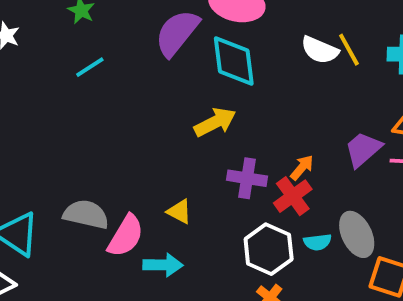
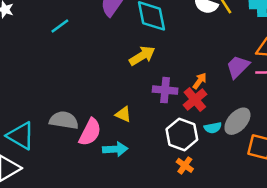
gray ellipse: (357, 234) -> (237, 121), turned 72

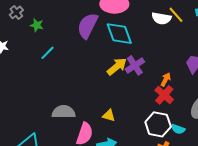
purple cross: (165, 90) -> (135, 65), moved, turned -30
gray semicircle: (64, 120) -> (64, 112), moved
cyan semicircle: (213, 128) -> (178, 129), moved, turned 40

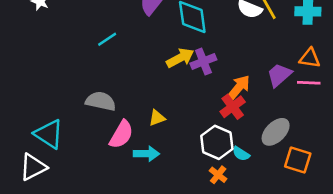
cyan line: (48, 53) -> (107, 39), moved
orange arrow: (166, 79) -> (239, 88), size x1.5
yellow triangle: (109, 115) -> (157, 118), turned -48

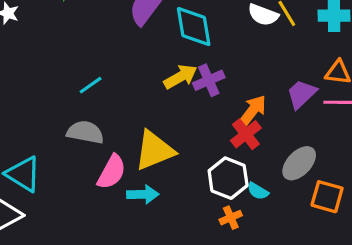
cyan line: (107, 39) -> (91, 85), moved
yellow triangle: (157, 118) -> (154, 150), size x2.0
orange cross: (218, 175) -> (231, 218), turned 30

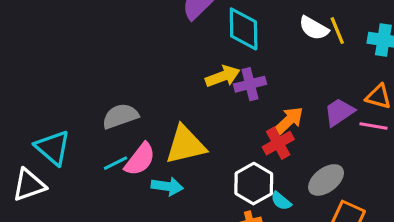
cyan line: (91, 85) -> (115, 163), moved
gray semicircle: (85, 132) -> (120, 116), turned -39

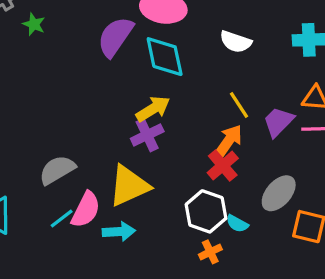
yellow line: (337, 31) -> (239, 105), moved
purple cross: (250, 84) -> (147, 135), moved

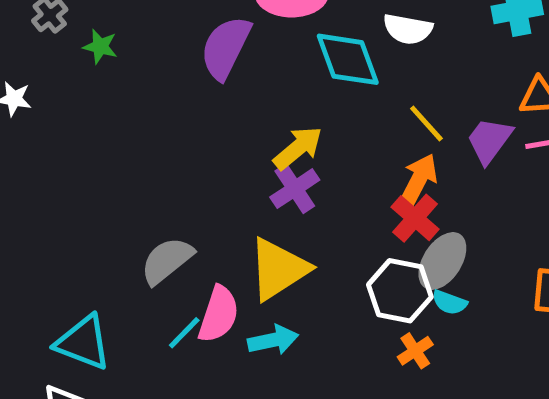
cyan diamond: (165, 57) -> (348, 59), moved
gray ellipse: (279, 193) -> (442, 261), moved

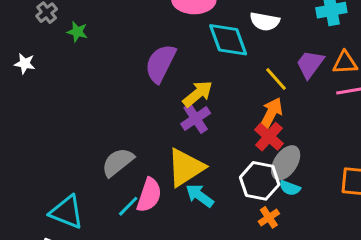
purple semicircle: (226, 48) -> (160, 63), moved
purple trapezoid: (489, 140) -> (310, 64), moved
cyan arrow: (273, 340) -> (200, 196), moved, turned -132

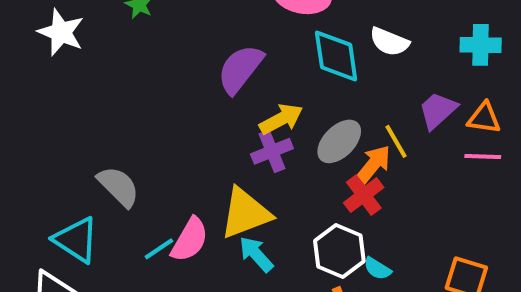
white star: (25, 64) -> (61, 32), size x1.6
yellow line: (276, 79) -> (396, 141), moved
gray semicircle: (118, 162) -> (118, 186), moved, turned 72
gray ellipse: (286, 163) -> (339, 141), moved

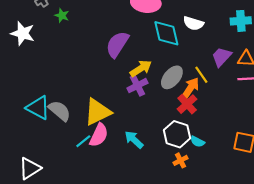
yellow triangle: (245, 213) -> (98, 112), moved
cyan triangle: (76, 240) -> (38, 108), moved

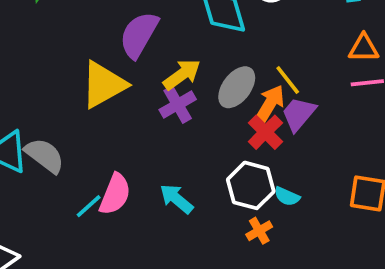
purple trapezoid: (222, 57) -> (299, 114), moved
yellow triangle: (98, 112) -> (104, 85), moved

